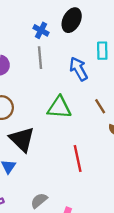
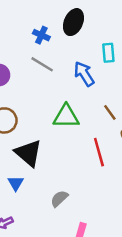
gray line: (40, 58) -> (42, 64), turned -50
red line: (78, 158) -> (99, 152), moved
gray semicircle: (39, 201) -> (59, 199), moved

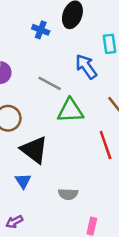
gray line: (42, 64) -> (50, 83), moved
gray semicircle: (59, 199) -> (68, 194), turned -132

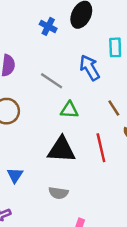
green triangle: (70, 111) -> (69, 110), size x0.7
black triangle: (34, 150) -> (61, 150), moved, turned -40

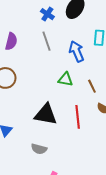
gray line: (52, 81) -> (46, 41), moved, turned 30
green triangle: (69, 110) -> (66, 79), moved

